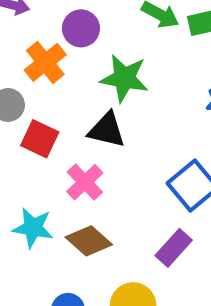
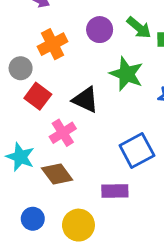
purple circle: (81, 28) -> (100, 30), moved
green star: (124, 78) -> (127, 74), moved
purple rectangle: (174, 248) -> (115, 191), turned 35

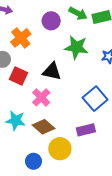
yellow circle: (78, 225) -> (60, 149), moved

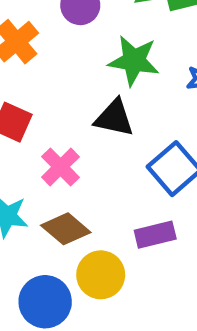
black triangle: (52, 71) -> (114, 118), moved
blue circle: (33, 161) -> (45, 302), size x1.5

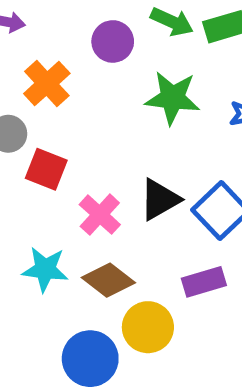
black triangle: (114, 118) -> (160, 200), moved, turned -39

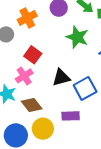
red square: (46, 169) -> (33, 55), moved
pink cross: (100, 215) -> (24, 76), moved

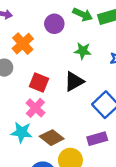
green star: (77, 37) -> (83, 51), size x0.7
black triangle: (61, 77) -> (74, 81), moved

